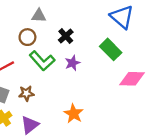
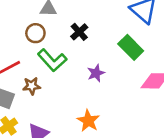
purple star: (72, 63) -> (96, 73), moved
brown star: (26, 93) -> (32, 86), moved

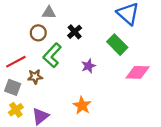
green L-shape: (52, 60) -> (52, 55), turned 85

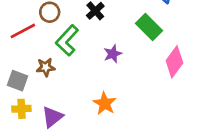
red line: (16, 62) -> (23, 31), moved
pink diamond: (138, 72) -> (174, 62), turned -55
yellow cross: (16, 110) -> (21, 109), turned 32

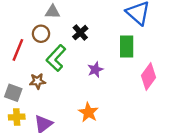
green rectangle: (149, 27) -> (127, 46), turned 45
red line: (23, 31) -> (18, 50), turned -40

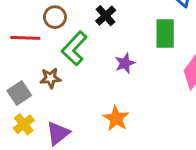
red line: (18, 50) -> (25, 38), turned 70
gray square: (13, 93) -> (19, 93), turned 36
yellow cross: (17, 117) -> (24, 124), turned -35

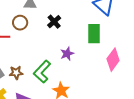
green L-shape: (74, 48) -> (42, 72), moved
brown star: (51, 78) -> (16, 73), moved

